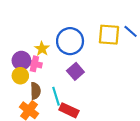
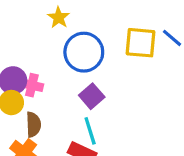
yellow star: (42, 49) -> (59, 17), moved
cyan line: (56, 96) -> (90, 131), moved

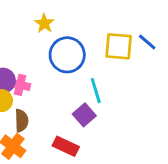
purple square: (92, 96) -> (84, 115), moved
cyan line: (90, 131) -> (96, 91), moved

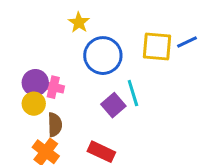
blue line: (147, 42) -> (187, 42), turned -66
purple square: (84, 115) -> (113, 105), moved

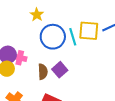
cyan line: (133, 93) -> (73, 37), moved
brown semicircle: (55, 125) -> (43, 72), moved

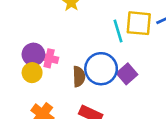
blue circle: (53, 37) -> (101, 69), moved
purple square: (60, 70) -> (127, 74), moved

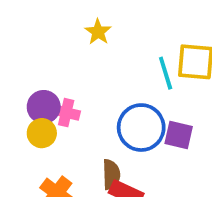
purple square: (127, 74) -> (179, 135), turned -36
brown semicircle: (79, 77) -> (111, 174), moved

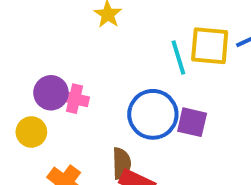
yellow circle: (42, 133) -> (31, 132), moved

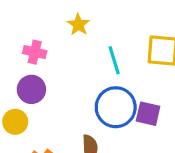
cyan line: (178, 57) -> (114, 60), moved
pink cross: (74, 99) -> (35, 52), moved

